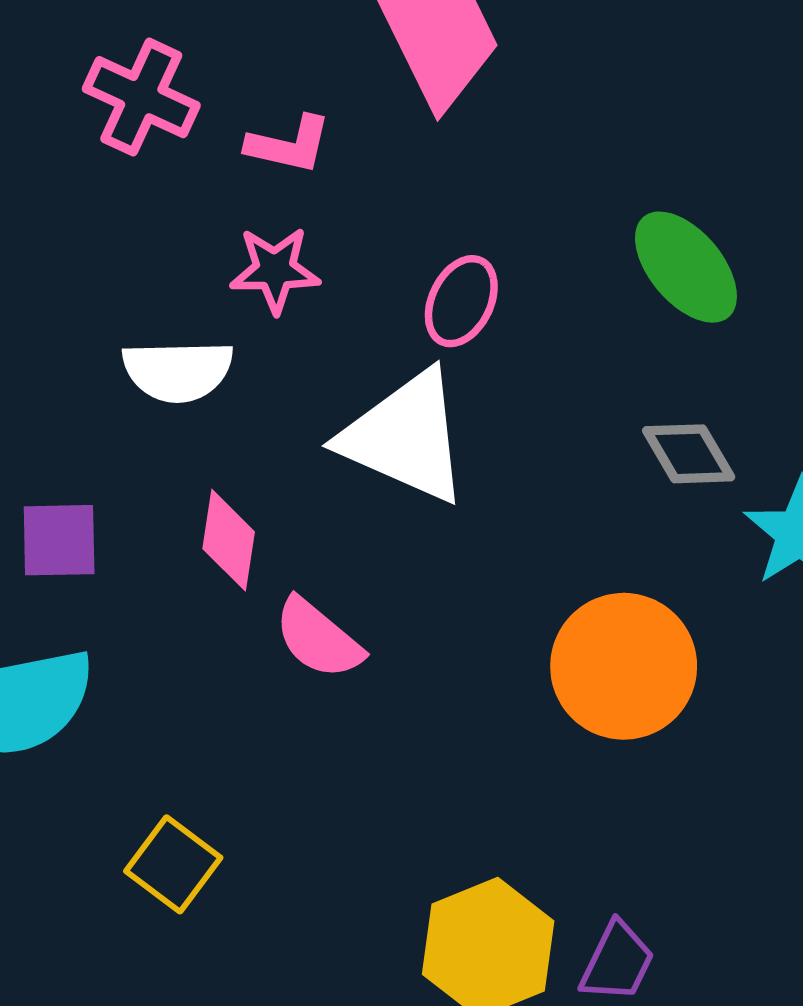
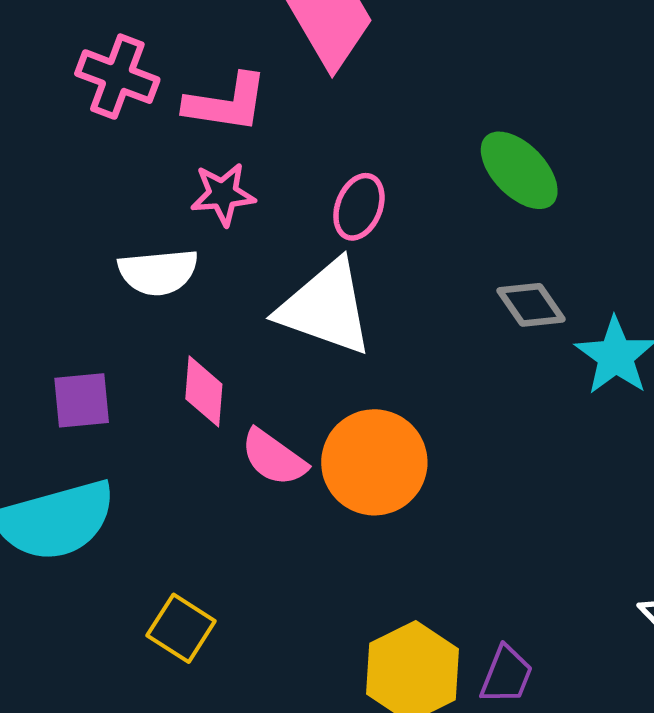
pink L-shape: (289, 145) -> (226, 103), size x1.4
orange circle: (624, 666) -> (374, 462), moved

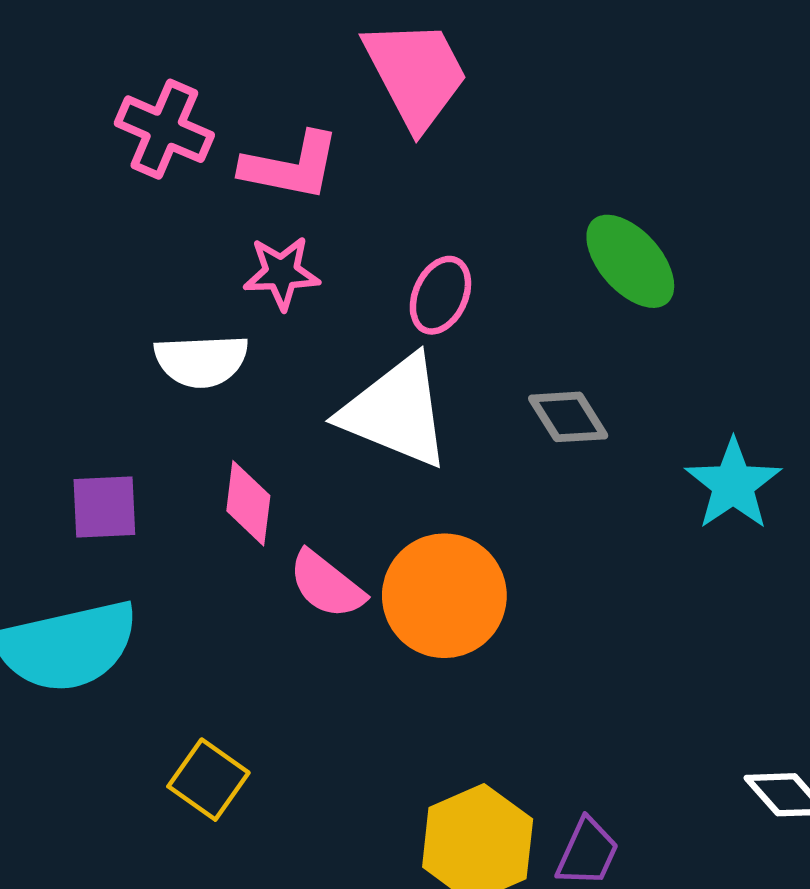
gray diamond: (531, 305) -> (568, 417), moved

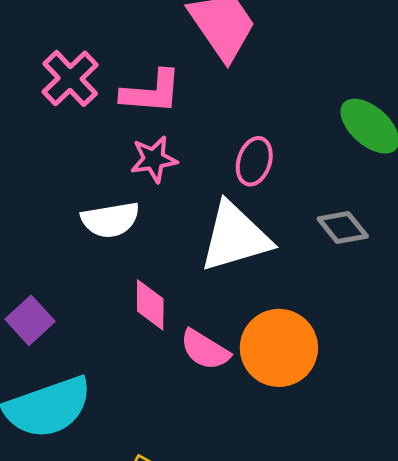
pink cross: (164, 129) -> (70, 78), turned 30
white triangle: (396, 412) -> (235, 237), turned -32
purple square: (104, 507) -> (30, 320), moved, turned -33

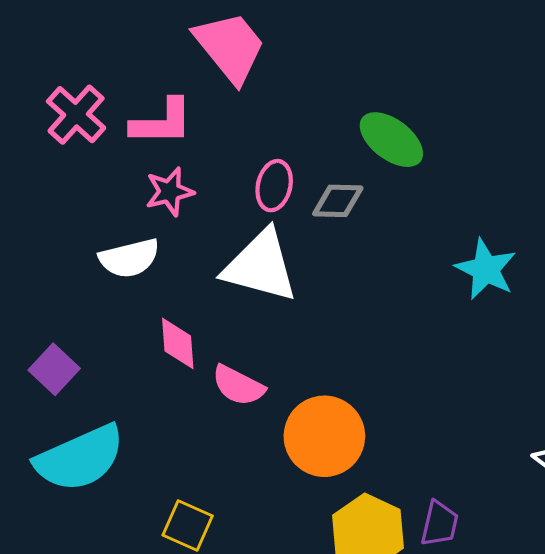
gray diamond: (343, 228) -> (338, 201), moved, turned -45
white triangle: (235, 237) -> (260, 266), turned 36
orange circle: (279, 348) -> (324, 436), moved

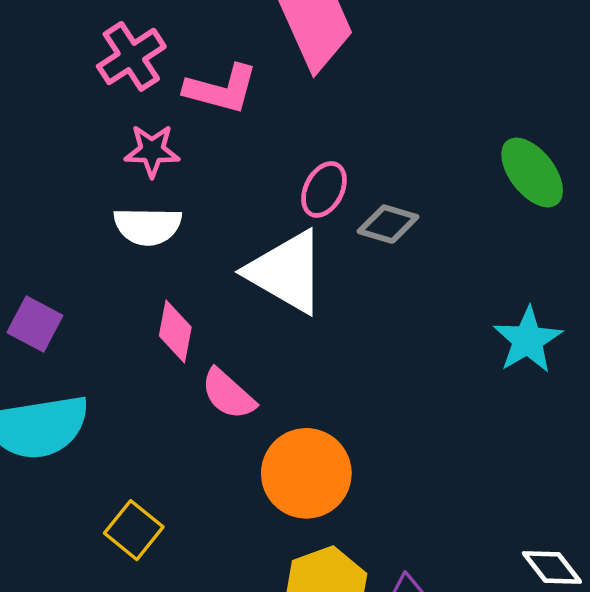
green ellipse: (391, 140) -> (532, 173), moved
pink star: (170, 192) -> (152, 151), moved
purple square: (54, 369) -> (35, 324), turned -30

